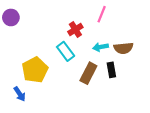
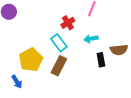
brown semicircle: (123, 48) -> (119, 50), moved
brown rectangle: (88, 73) -> (59, 66), moved

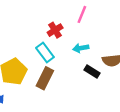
black rectangle: (101, 60) -> (92, 72), turned -48

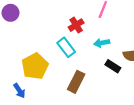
brown rectangle: (45, 78) -> (76, 82), moved

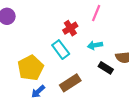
brown rectangle: (76, 82) -> (70, 83), turned 30
blue arrow: (19, 91) -> (38, 92), moved, turned 80

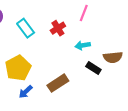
cyan rectangle: (61, 50) -> (26, 28), moved

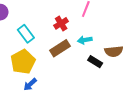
cyan rectangle: (26, 28) -> (26, 34), moved
brown rectangle: (58, 83) -> (60, 48), moved

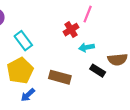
red cross: (61, 23) -> (71, 30), moved
brown rectangle: (60, 48) -> (60, 77), moved, turned 48

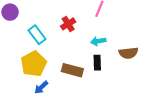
red cross: (71, 30) -> (68, 24), moved
black rectangle: (98, 71) -> (97, 63), moved, turned 56

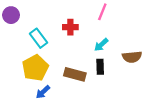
red cross: (68, 24) -> (70, 27), turned 32
cyan arrow: (98, 41) -> (101, 45), turned -32

